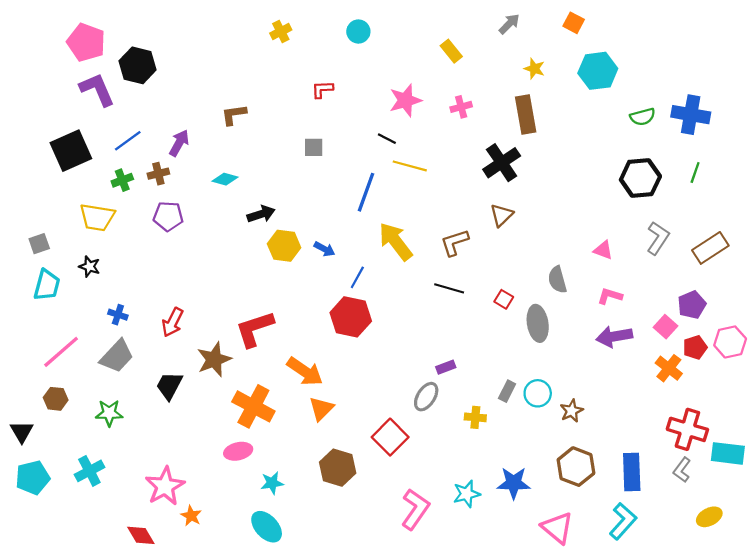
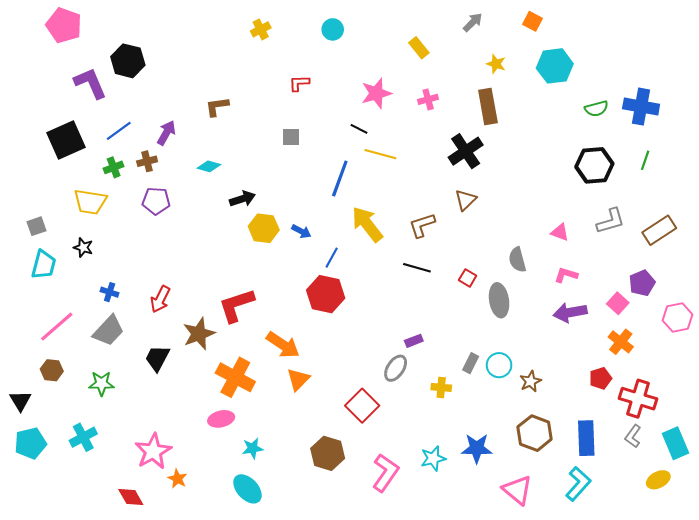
pink pentagon: (86, 42) -> (64, 25), moved
gray L-shape: (658, 238) -> (611, 221), turned 40
red pentagon: (695, 347) -> (600, 378), moved
cyan rectangle: (728, 453) -> (676, 443), moved, turned 60
brown hexagon: (338, 468) -> (328, 453), moved

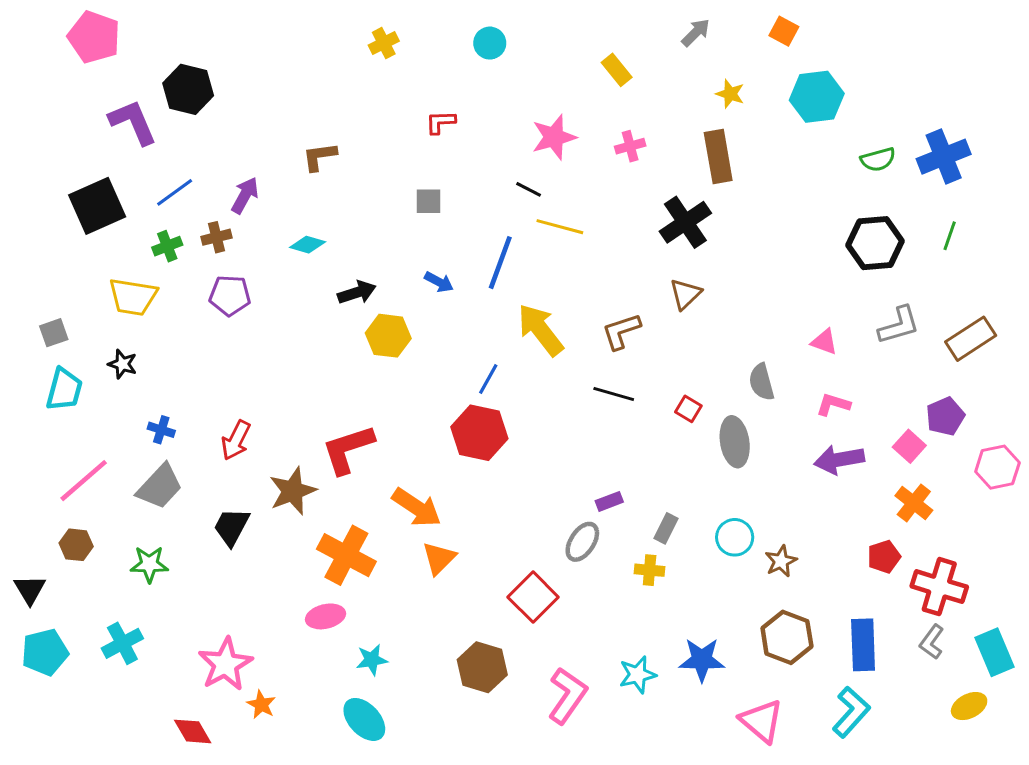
blue cross: (641, 107) -> (944, 157), turned -32
blue arrow: (301, 231) -> (439, 282), moved
gray rectangle: (471, 363) -> (666, 528), moved

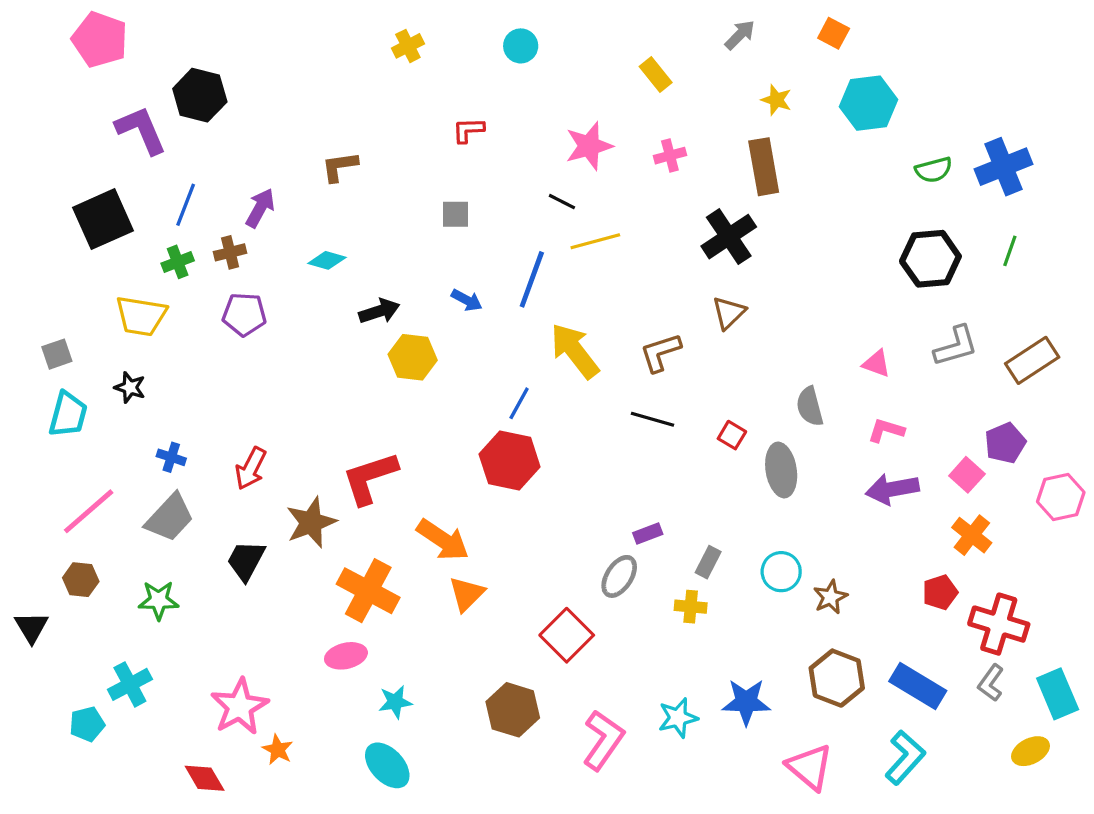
blue line: (175, 192) -> (186, 205), turned -33
yellow line: (560, 227) -> (595, 241), turned -30
blue rectangle: (863, 645) -> (918, 686), turned -57
cyan pentagon: (45, 652) -> (87, 724), moved, size x0.7

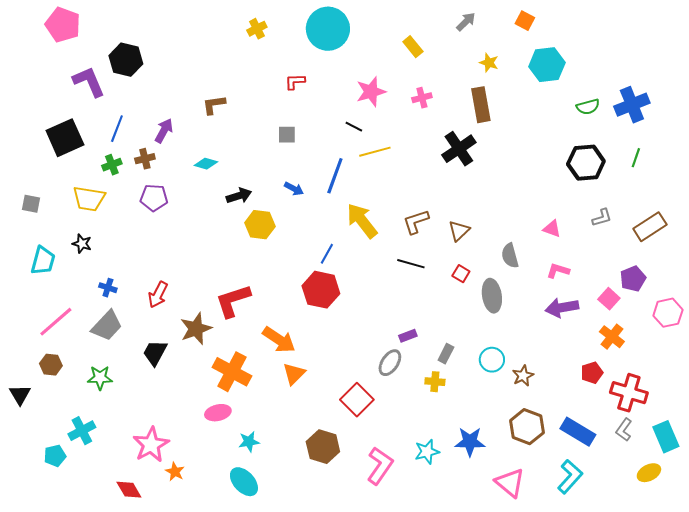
cyan circle: (521, 46) -> (328, 29), size x2.0
brown triangle: (729, 313) -> (459, 231), moved
gray L-shape: (956, 346) -> (602, 218), size x0.7
gray square: (57, 354) -> (31, 204), moved, turned 30

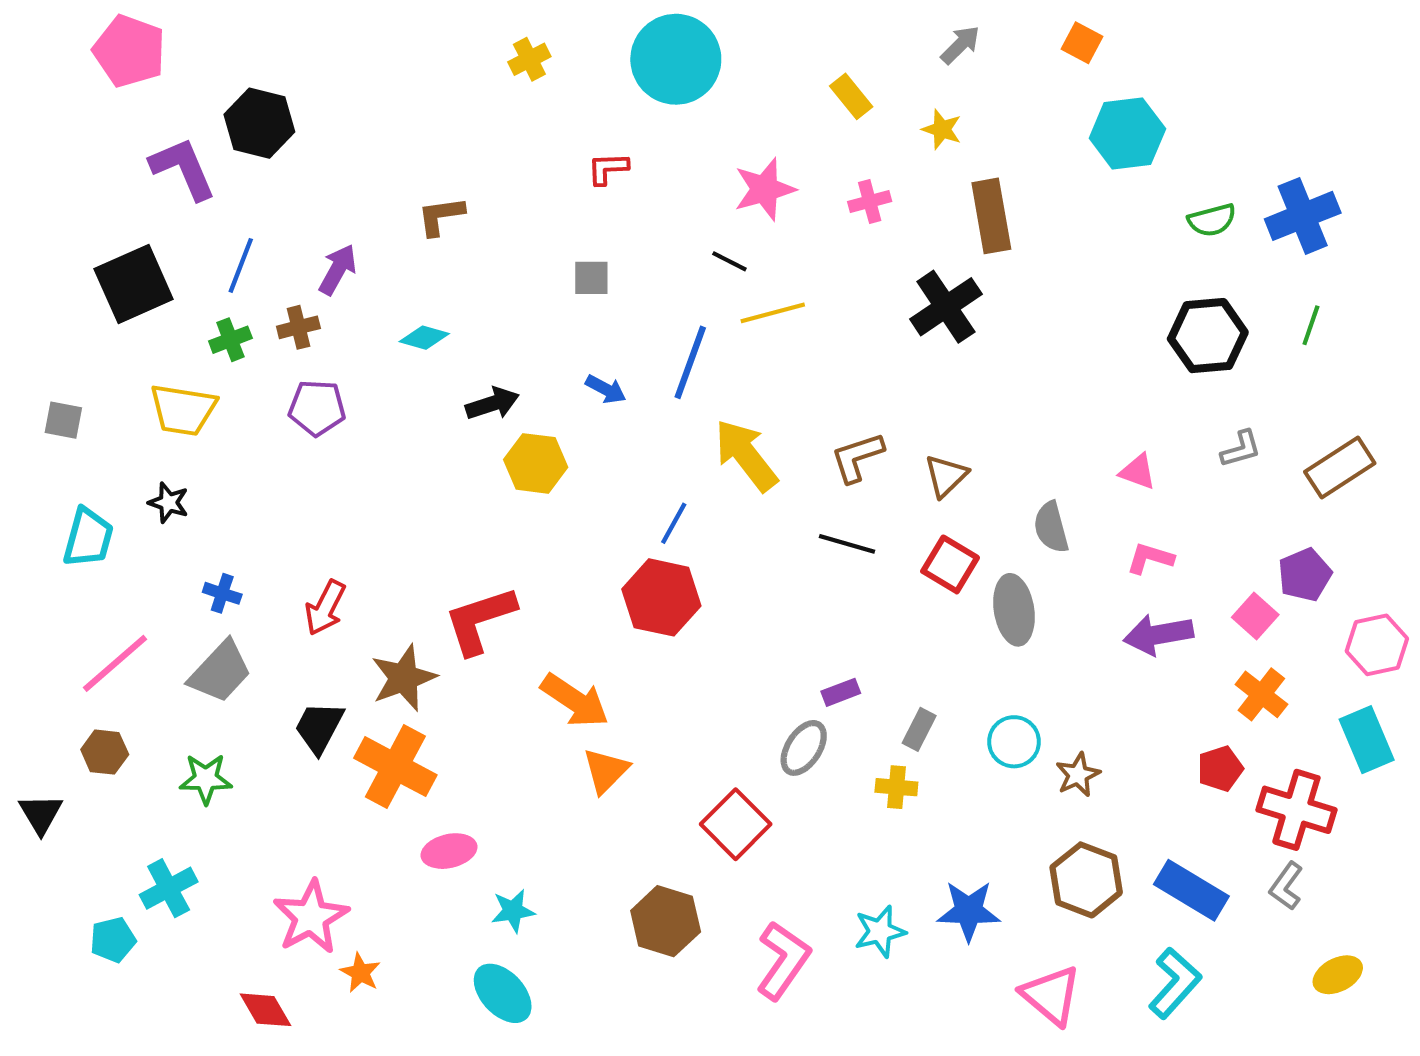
yellow star: (489, 63) -> (942, 129), moved
red square: (461, 274) -> (950, 564), size x1.5
orange cross: (232, 372) -> (395, 767), moved
cyan rectangle: (666, 437) -> (1367, 740), moved

